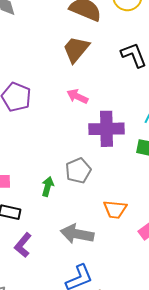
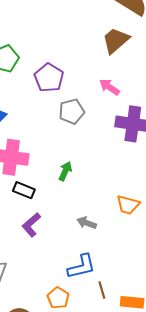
gray pentagon: (78, 171) -> (72, 111), moved
gray arrow: (77, 234) -> (87, 223), size x0.6

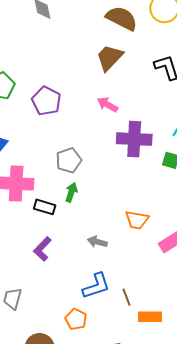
gray pentagon: (72, 111) -> (69, 160), moved
black rectangle: (24, 190) -> (45, 207), moved
brown line: (102, 290) -> (127, 297), moved

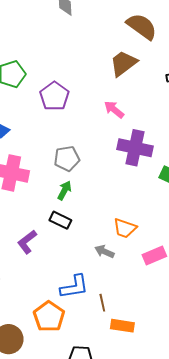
black rectangle: (45, 207) -> (60, 220), moved
gray arrow: (97, 242) -> (104, 252), moved
orange pentagon: (76, 319) -> (49, 317), size x1.4

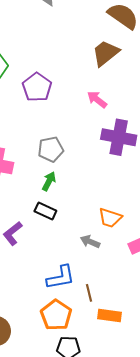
orange pentagon: (49, 317) -> (56, 315), moved

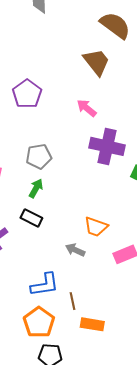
brown trapezoid: (106, 53) -> (97, 62), turned 88

